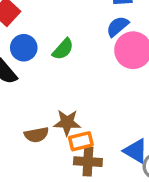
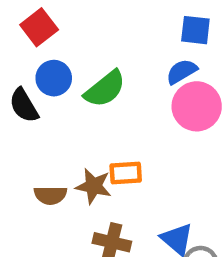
green semicircle: (63, 49) -> (105, 89), size x1.4
orange rectangle: (81, 141) -> (126, 173), moved

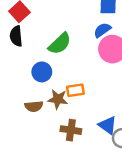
blue circle: (54, 78) -> (42, 72), moved
black semicircle: (24, 105) -> (16, 36), moved, turned 30

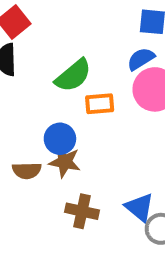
blue circle: (42, 72) -> (60, 139), moved
orange rectangle: (75, 90) -> (100, 104), moved

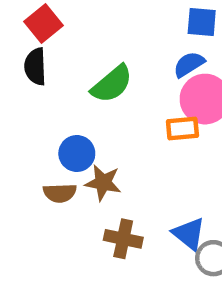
orange rectangle: (100, 104) -> (182, 128), moved
blue circle: (60, 139) -> (77, 153), moved

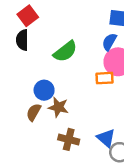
blue semicircle: (189, 64) -> (109, 42), turned -30
brown semicircle: (60, 193) -> (34, 112), turned 120

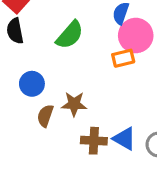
blue circle: (44, 90) -> (32, 84), moved
blue triangle: (106, 138) -> (124, 139), moved

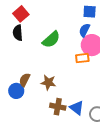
blue circle: (32, 84) -> (16, 91), moved
brown semicircle: (45, 116) -> (25, 80), moved

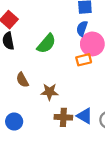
brown semicircle: (25, 80) -> (22, 80), moved, turned -48
blue circle: (16, 91) -> (14, 122), moved

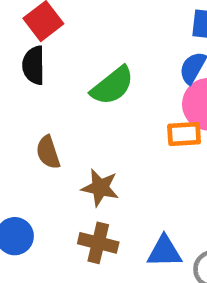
blue triangle: (85, 116) -> (164, 252), turned -42
brown cross: (63, 117) -> (98, 243), moved

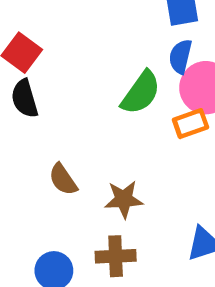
green semicircle: (112, 86) -> (141, 93), moved
brown cross: (98, 243) -> (116, 256), moved

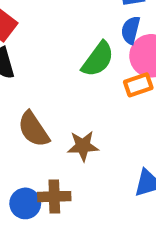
brown semicircle: (63, 179) -> (34, 129), size x1.4
brown cross: (116, 256) -> (54, 197), moved

